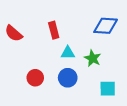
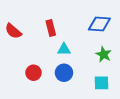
green star: (93, 58) -> (104, 54), moved

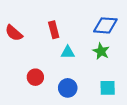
green star: (104, 54) -> (101, 51), moved
blue circle: (64, 73) -> (68, 88), moved

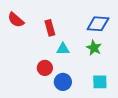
red semicircle: (14, 33) -> (16, 20), moved
red circle: (35, 77) -> (45, 68), moved

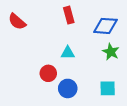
red rectangle: (50, 28) -> (69, 15), moved
green star: (94, 48) -> (111, 52), moved

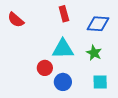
green star: (111, 52) -> (94, 53), moved
cyan triangle: (68, 53) -> (63, 49), size x1.6

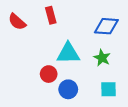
red rectangle: (64, 14) -> (51, 15), moved

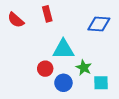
green star: (102, 58) -> (84, 68), moved

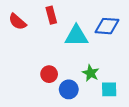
cyan triangle: (63, 49) -> (76, 36), moved

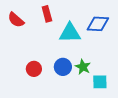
red circle: (49, 74) -> (34, 69), moved
blue circle: (69, 89) -> (63, 67), moved

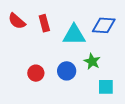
red rectangle: (47, 14) -> (44, 23), moved
green star: (83, 67) -> (92, 61), moved

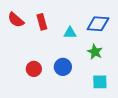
cyan triangle: (74, 35) -> (70, 33), size x0.6
green star: (92, 61) -> (95, 52), moved

